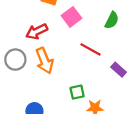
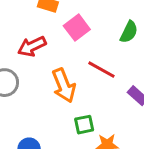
orange arrow: (45, 61) -> (64, 85), moved

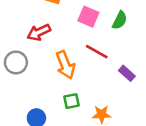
pink square: (77, 28) -> (88, 17), moved, turned -30
green square: (84, 125) -> (71, 101), moved

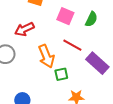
purple rectangle: (127, 73) -> (97, 63), size x1.6
green square: (71, 101) -> (61, 74), moved

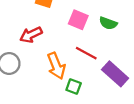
green semicircle: (91, 19) -> (108, 23), turned 84
green square: (61, 74) -> (74, 87), turned 32

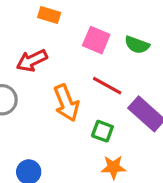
green square: (74, 87) -> (102, 131), moved

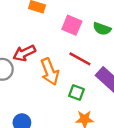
red arrow: (32, 61) -> (24, 53), moved

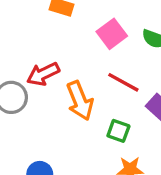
pink square: (72, 25) -> (112, 34), turned 30

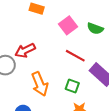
orange arrow: (80, 101) -> (40, 84), moved

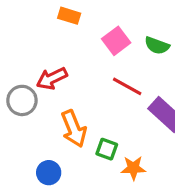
green square: (72, 86) -> (107, 149), moved

